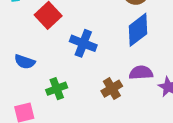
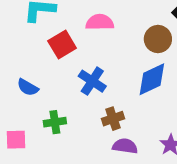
purple semicircle: (141, 73) -> (125, 146), moved
brown cross: (112, 89) -> (113, 119), moved

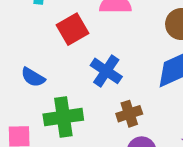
green cross: (55, 122) -> (63, 117), size x1.5

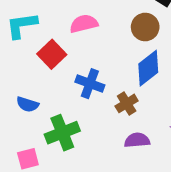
brown cross: (129, 114) -> (127, 103), moved

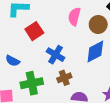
pink semicircle: (84, 24) -> (74, 17), moved, turned -72
brown cross: (127, 103) -> (64, 78), moved

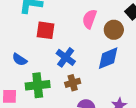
red square: (34, 31) -> (46, 30), turned 36

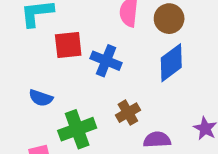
blue cross: (66, 57) -> (106, 61), moved

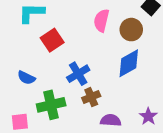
red square: (68, 45) -> (52, 40), turned -35
blue cross: (106, 61) -> (78, 74), moved, turned 30

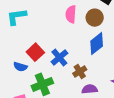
red square: (52, 40) -> (35, 52), moved
brown cross: (91, 97) -> (80, 72), moved

